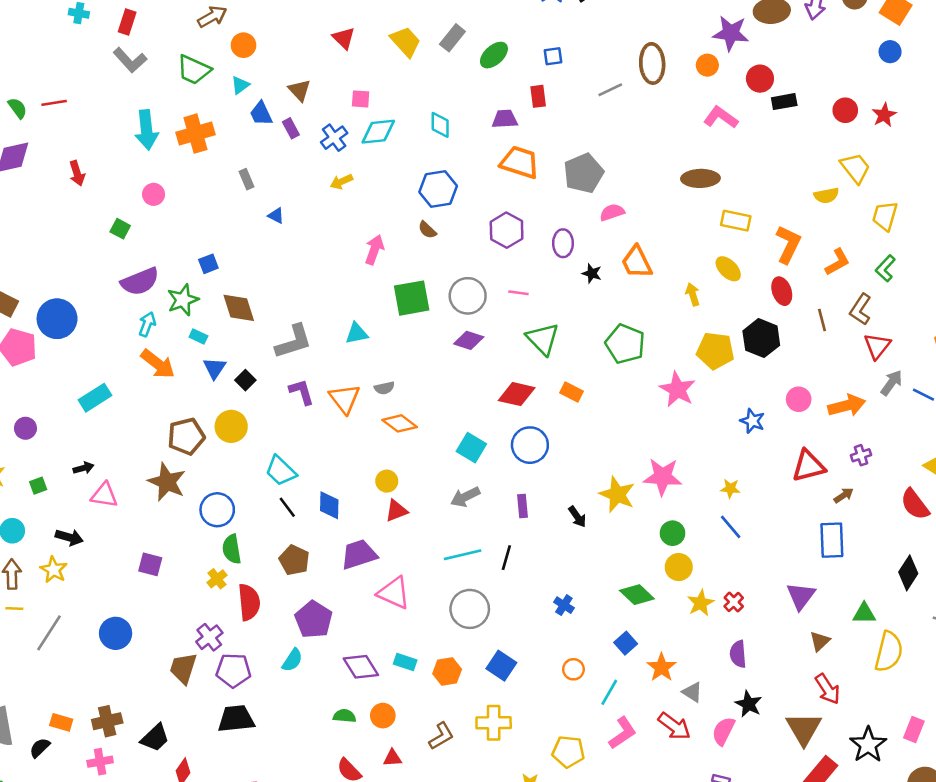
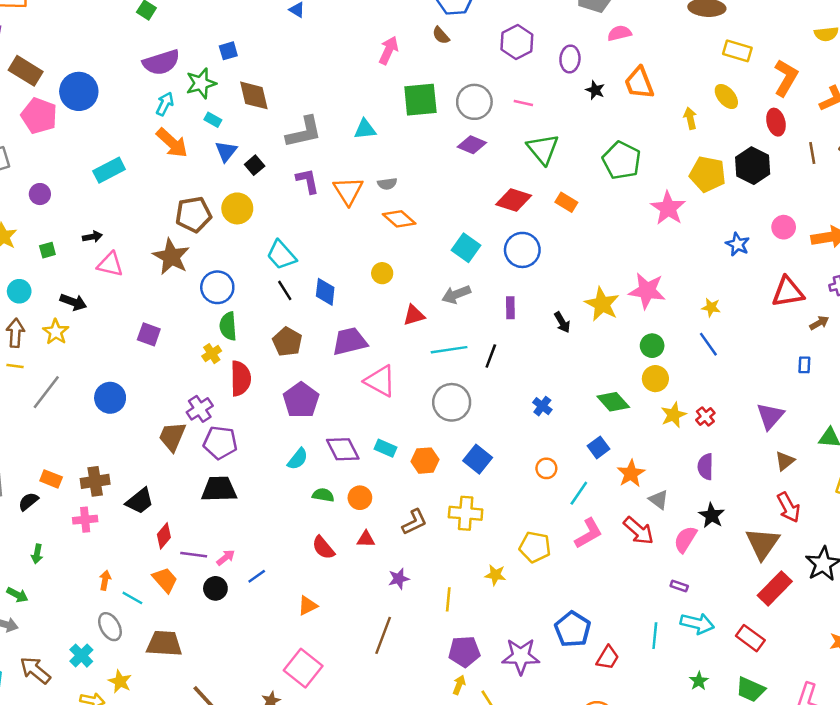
red triangle: (396, 511) -> (414, 315), moved
blue rectangle: (832, 540) -> (804, 365), size x0.5
cyan semicircle: (292, 660) -> (298, 459), moved

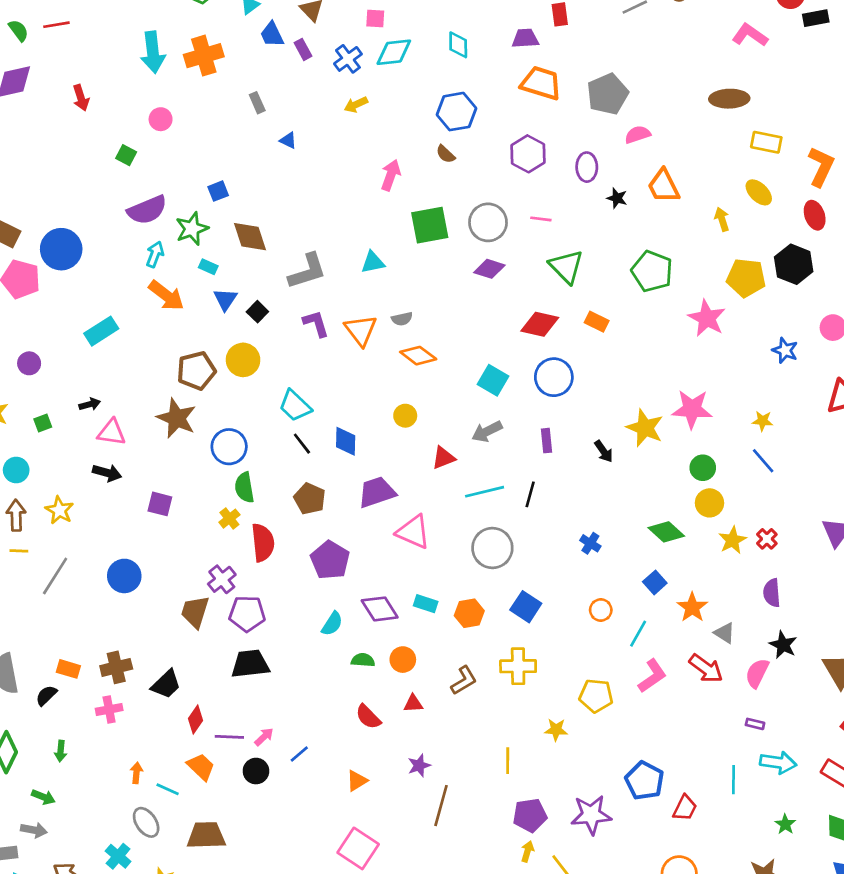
black arrow: (73, 302) -> (107, 473), moved
purple star: (399, 579) -> (419, 765), moved

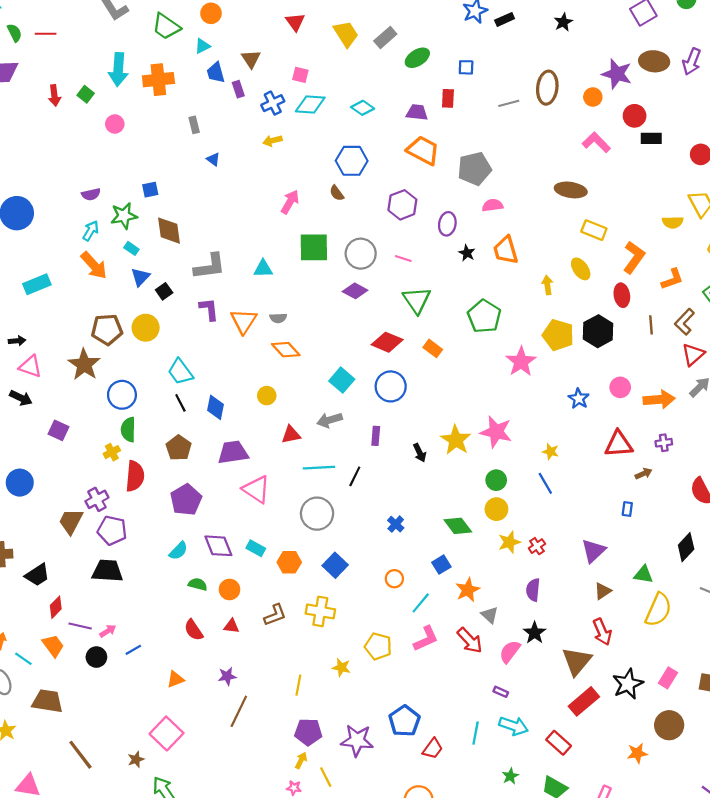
cyan diamond: (458, 45) -> (363, 108), turned -65
green square: (126, 155) -> (86, 94), moved
purple semicircle: (147, 210) -> (91, 194), size x0.6

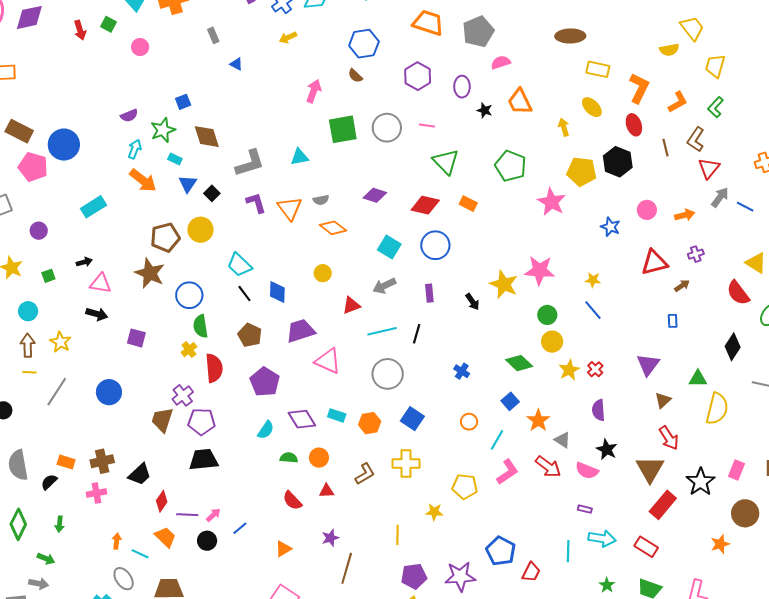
purple diamond: (355, 291) -> (375, 195), moved
orange arrow: (659, 400) -> (685, 215), size x0.7
pink semicircle: (510, 652) -> (587, 471), turned -95

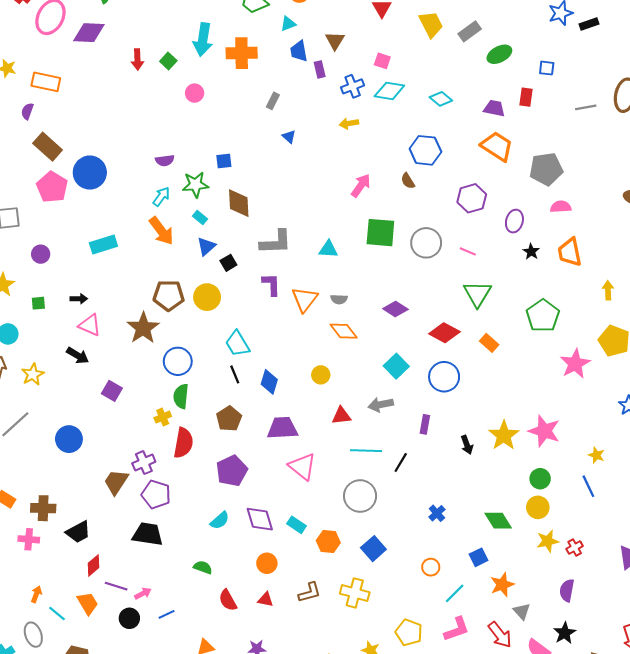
gray rectangle: (213, 35) -> (273, 101), turned 35
green semicircle: (289, 458) -> (203, 567), moved

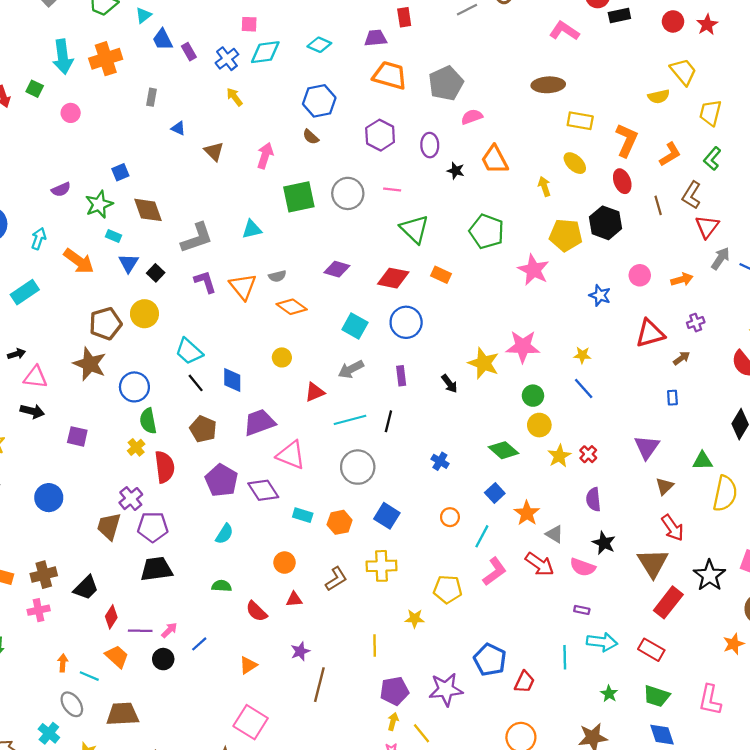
brown triangle: (335, 41) -> (214, 151), moved
yellow arrow: (349, 123) -> (234, 97), turned 78
cyan arrow: (161, 196) -> (39, 239), moved
purple diamond: (260, 519) -> (263, 490), moved

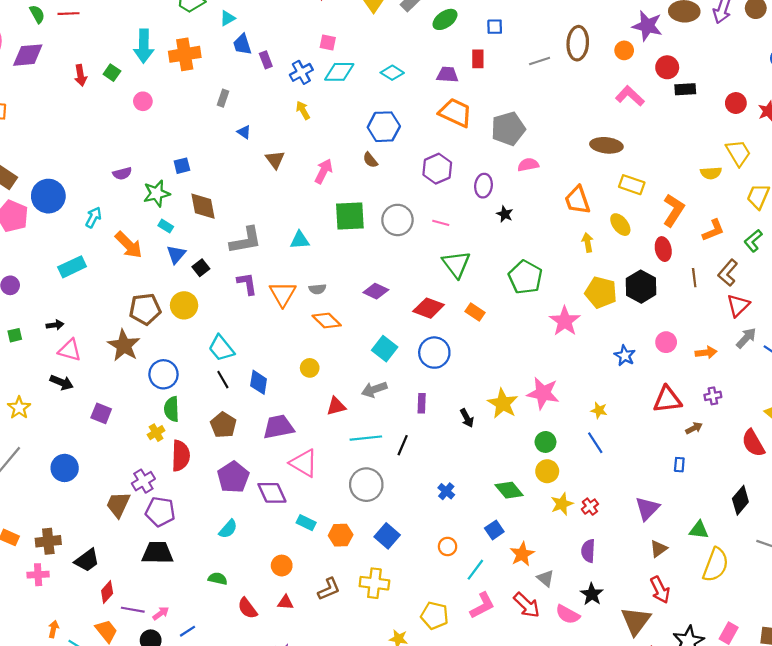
orange trapezoid: (495, 160) -> (577, 200), moved

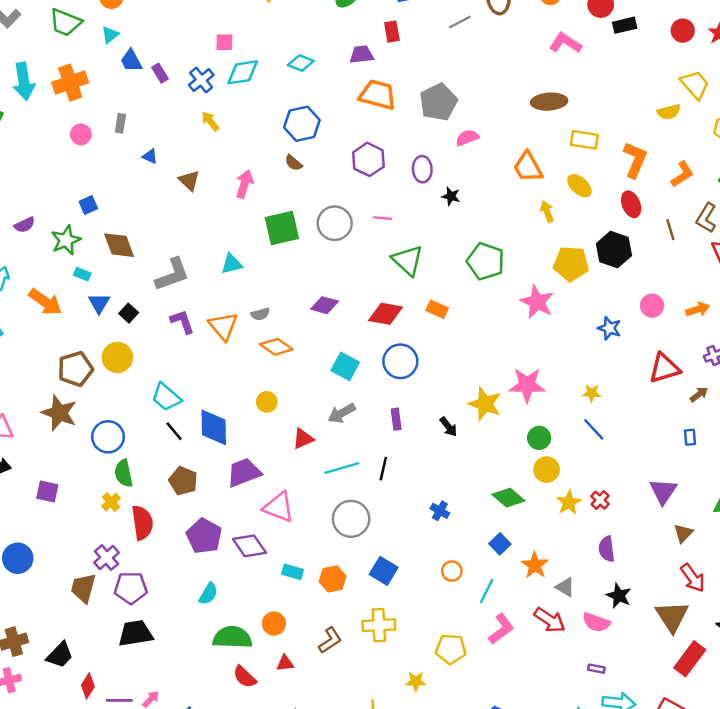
pink circle: (143, 101) -> (81, 134), moved
blue diamond: (259, 382) -> (214, 427), size x1.4
green semicircle: (218, 579) -> (232, 637), moved, size x1.8

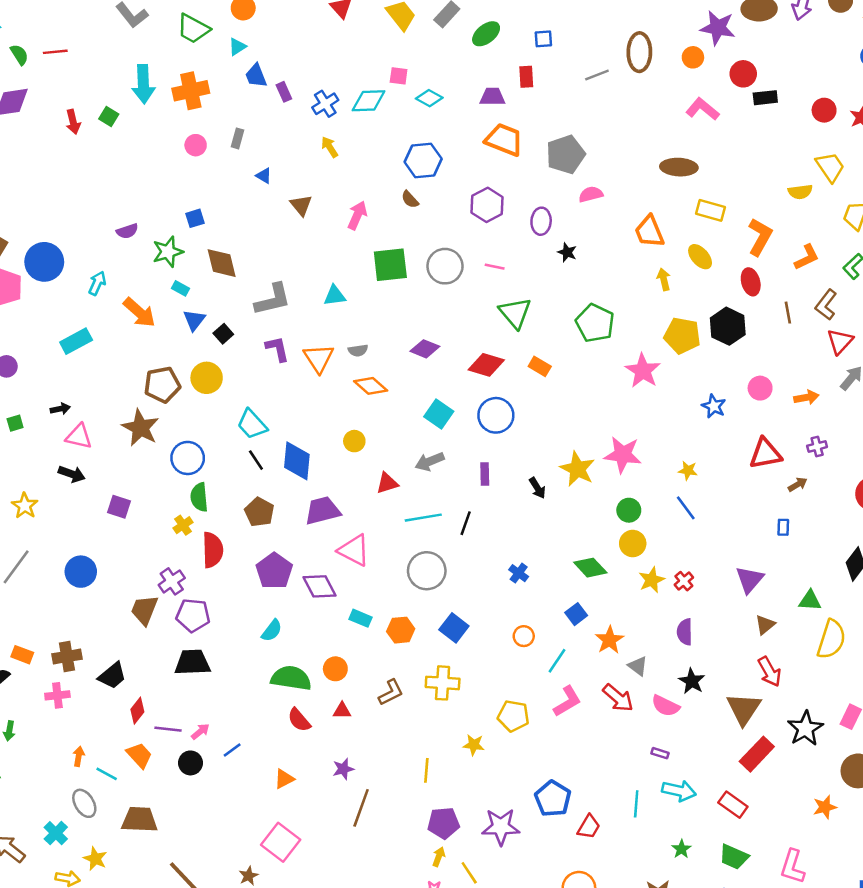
pink square: (224, 42) -> (399, 76), moved

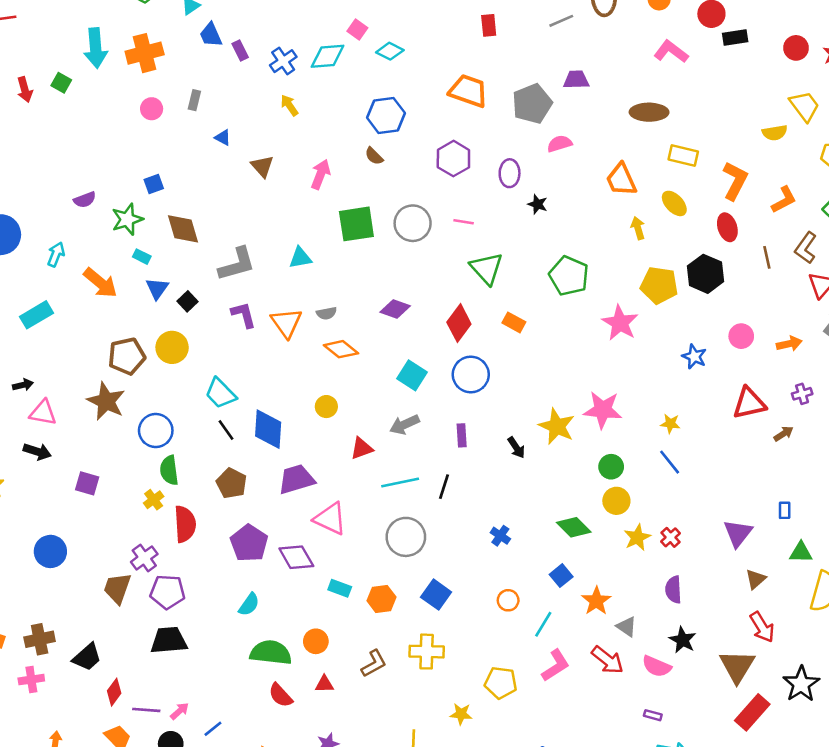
pink square: (399, 76) -> (357, 30), turned 30
purple trapezoid: (492, 97) -> (576, 80), moved
red diamond: (486, 365) -> (459, 323), turned -68
blue rectangle: (783, 527) -> (785, 510), moved

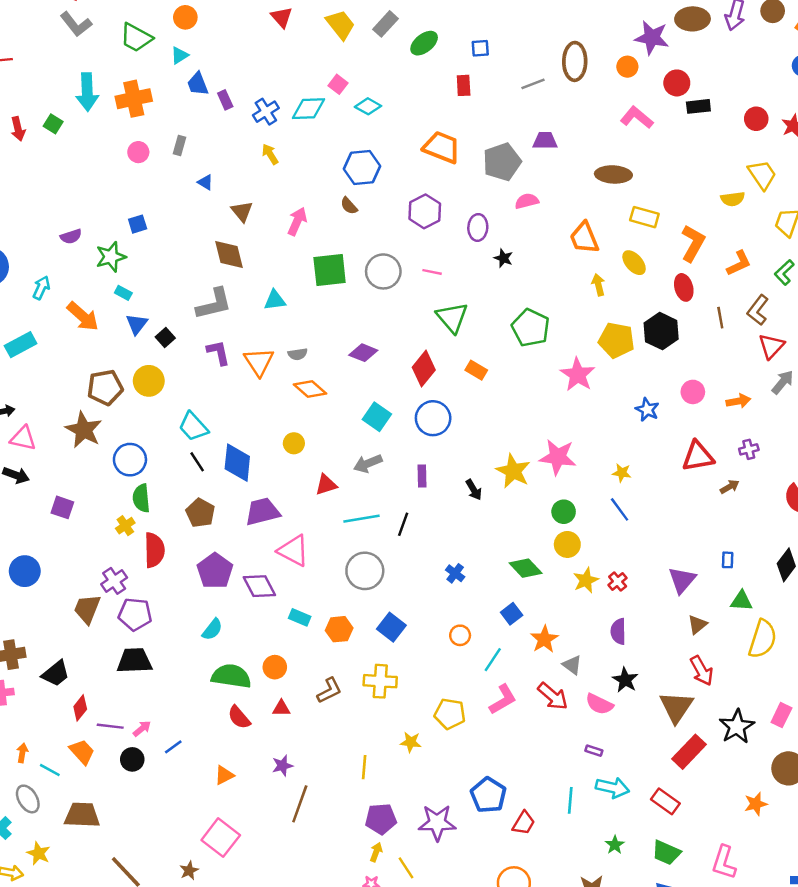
brown diamond: (183, 229) -> (229, 255), moved

